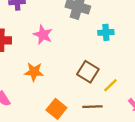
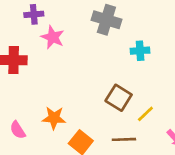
pink star: (43, 35) -> (53, 37), moved
orange star: (34, 72) -> (54, 118), moved

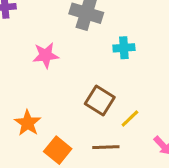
pink star: (53, 37) -> (46, 55), moved, turned -30
orange star: (54, 118) -> (28, 123), turned 30

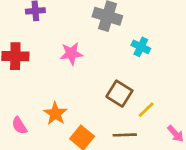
cyan cross: (124, 48) -> (141, 47), turned 30

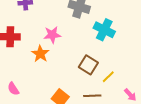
cyan cross: (141, 47) -> (104, 30), size x1.5
orange star: (55, 114) -> (40, 54), moved

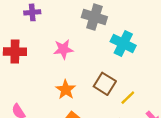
orange star: (40, 54) -> (66, 90), moved

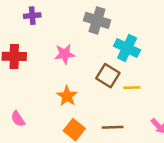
brown square: (105, 84) -> (108, 76), moved
yellow line: (128, 98) -> (132, 88), moved, turned 42

